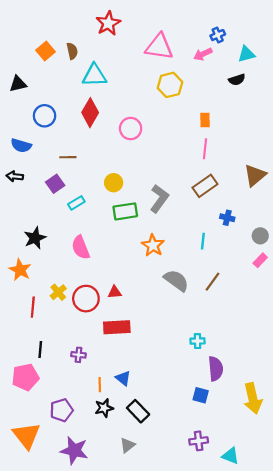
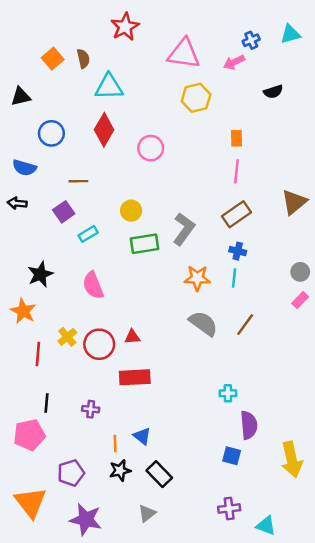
cyan triangle: (246, 54) -> (290, 34), moved
blue cross: (227, 218) -> (238, 251), moved
orange star: (153, 245) -> (197, 278), moved, turned -30

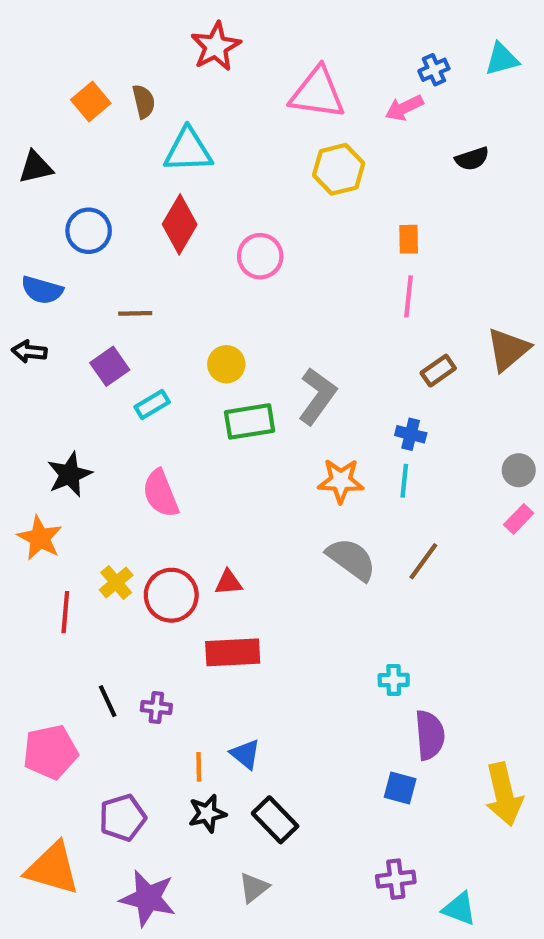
brown rectangle: (236, 214) -> (438, 371), moved, size x0.7
black line: (46, 403) -> (108, 701), moved, turned -30
orange triangle: (31, 502) -> (53, 869), turned -36

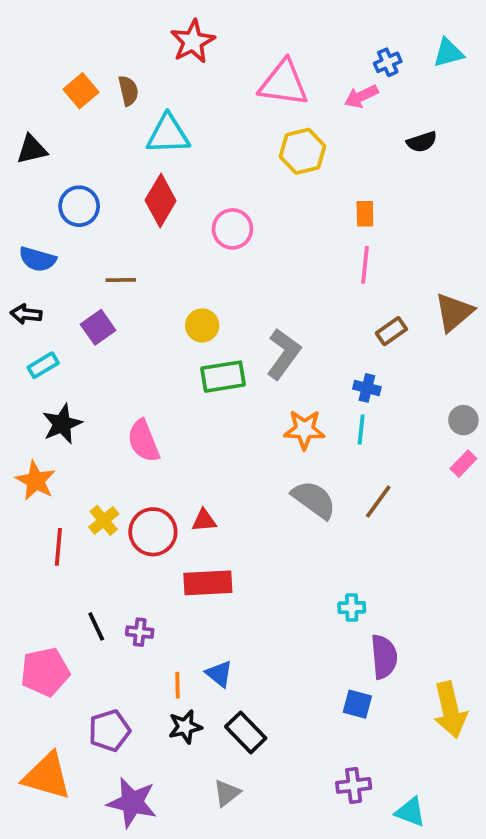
cyan rectangle: (152, 404) -> (43, 365), moved

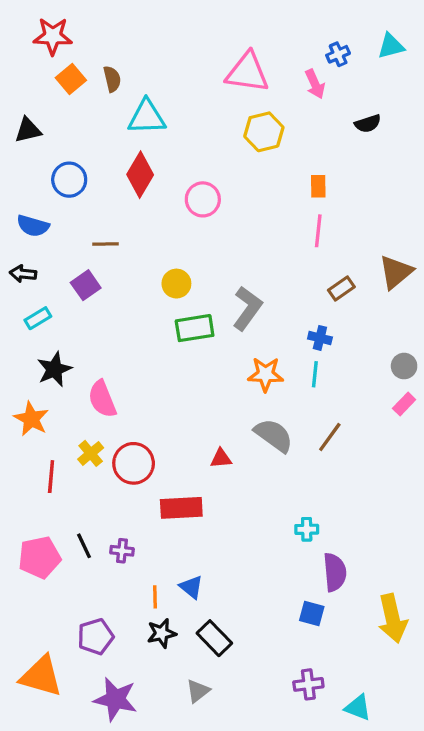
red star: (193, 41) -> (53, 36), moved, turned 30
pink arrow: (361, 96) -> (315, 84), turned -88
pink semicircle: (143, 441) -> (102, 399), moved
red triangle: (204, 520) -> (221, 458), moved
pink pentagon: (45, 672) -> (40, 557), moved

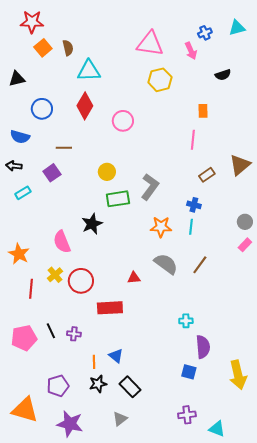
orange rectangle: (318, 186) -> (203, 111), moved
black star: (54, 369) -> (92, 224), moved

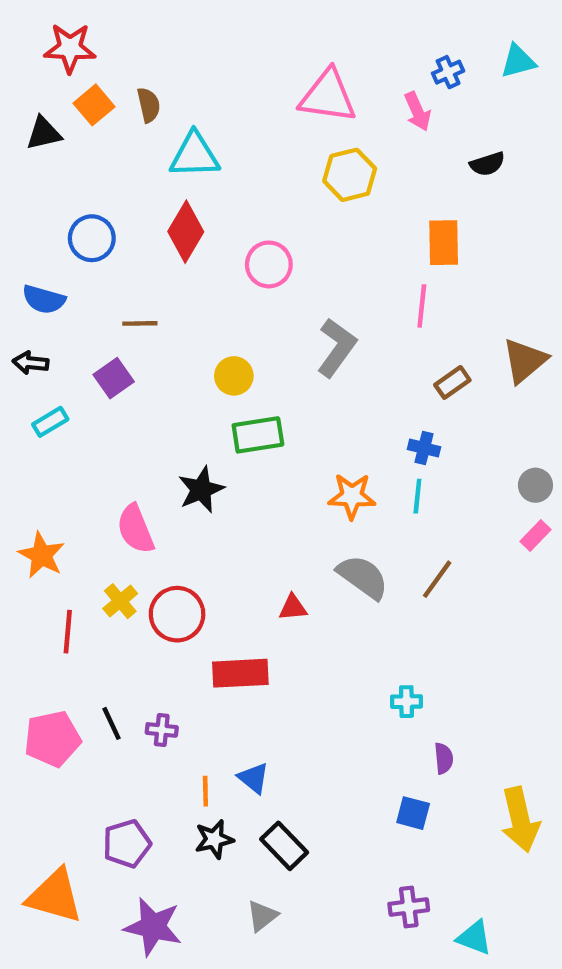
black triangle: (17, 79) -> (44, 133), moved
orange rectangle: (203, 111) -> (444, 243), size x1.5
gray L-shape: (150, 187) -> (337, 348), moved
purple semicircle: (203, 347) -> (444, 758), size x0.6

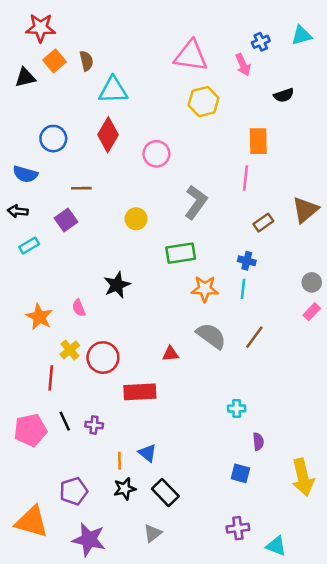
green rectangle: (258, 435) -> (181, 253), moved
pink semicircle: (136, 529) -> (79, 308), size x0.6
orange star: (42, 555) -> (39, 317), moved
red line: (68, 632) -> (51, 378), moved

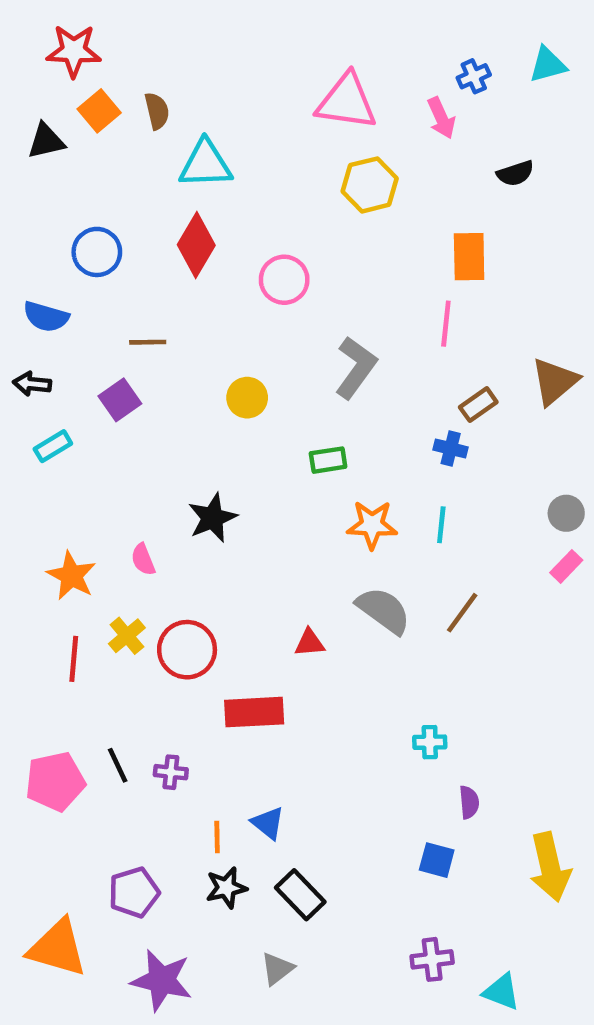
green rectangle: (181, 253) -> (328, 460), size x0.7
blue cross: (247, 261) -> (451, 449), moved
red line: (51, 378) -> (74, 659), moved

